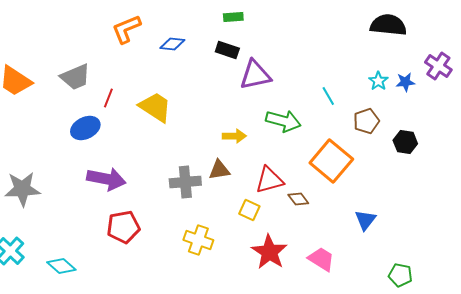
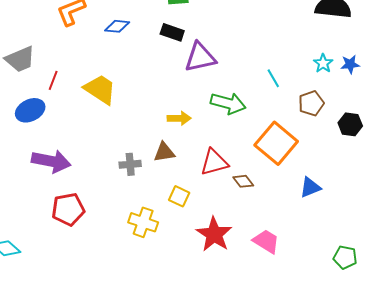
gray cross: (185, 182) -> (130, 164), size x0.7
yellow square: (249, 210) -> (179, 196), moved
blue triangle: (365, 220) -> (310, 187), moved, turned 30

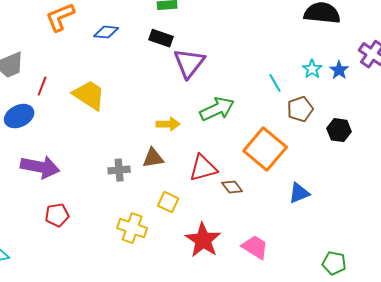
purple triangle: (200, 57) -> (189, 63), turned -40
blue star: (350, 64) -> (339, 70), turned -30
cyan line: (273, 78) -> (275, 83), moved
green arrow: (228, 103) -> (217, 109), turned -40
red pentagon: (68, 209) -> (57, 215), size x0.7

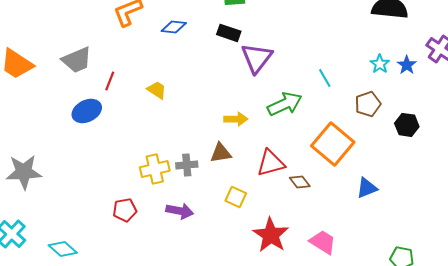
cyan line: (275, 83) -> (325, 78), moved
yellow trapezoid: (89, 95) -> (157, 90), size x0.6
purple arrow: (40, 167) -> (180, 211), moved, size x0.7
yellow cross: (132, 228) -> (155, 169), moved, turned -32

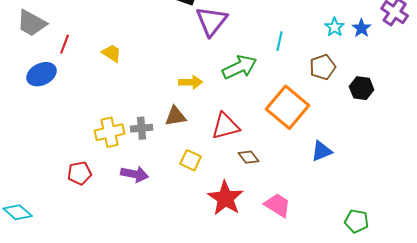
gray trapezoid: (77, 60) -> (32, 23), turned 52
cyan line: (325, 78) -> (280, 41), turned 42
brown diamond: (300, 182) -> (249, 157), moved

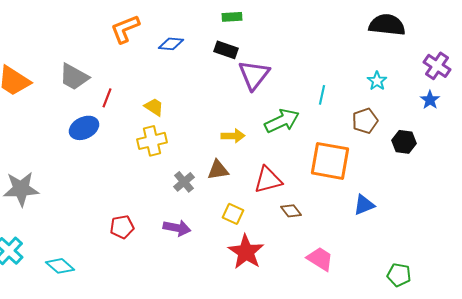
blue star: (362, 28) -> (430, 100), moved
orange square: (288, 107) -> (330, 161), turned -30
gray cross: (142, 128) -> (184, 182), turned -35
yellow cross: (110, 132) -> (152, 141), moved
red star: (226, 198) -> (246, 252), moved

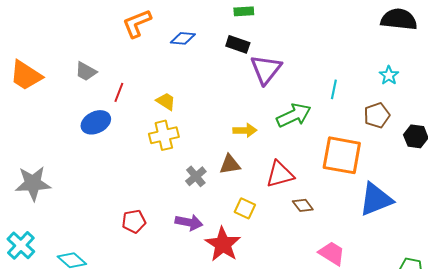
gray trapezoid: (74, 77) -> (86, 71), size x0.7
blue triangle: (364, 205) -> (376, 199), size x1.6
red star: (246, 252) -> (223, 244), moved

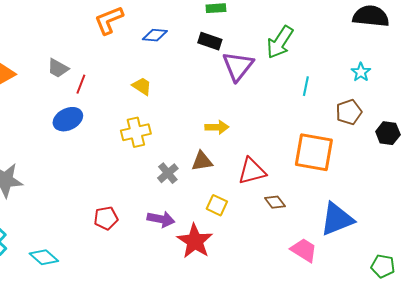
red line: (119, 92) -> (81, 84), moved
yellow trapezoid: (166, 101) -> (142, 86), moved
green arrow: (294, 115) -> (280, 42), moved, turned 148
blue triangle: (376, 199) -> (337, 219), moved

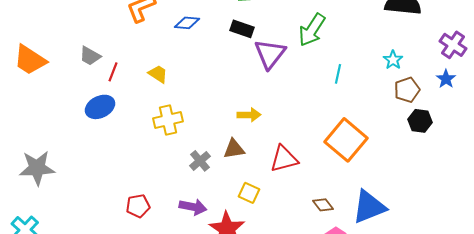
yellow trapezoid: (142, 86) -> (158, 74), moved
brown pentagon: (349, 112) -> (407, 90), moved
orange square: (314, 152) -> (346, 140), turned 30
brown diamond: (275, 202) -> (323, 205), moved

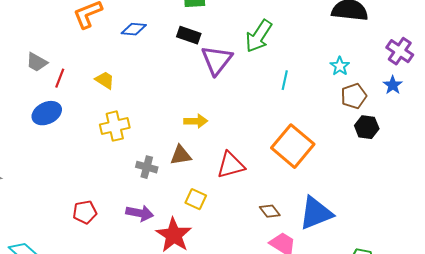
gray cross: (200, 161) -> (147, 167), turned -35

